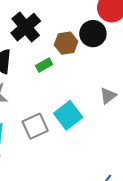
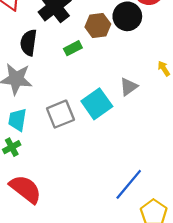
gray triangle: (108, 96) -> (129, 87), moved

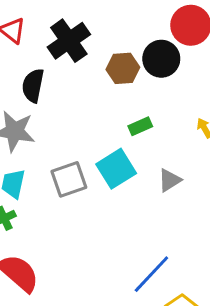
green rectangle: (73, 48) -> (140, 126), moved
gray triangle: (129, 87) -> (170, 180), moved

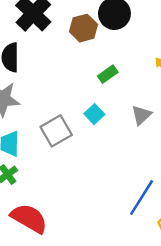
cyan square: (116, 169) -> (94, 114), size x0.6

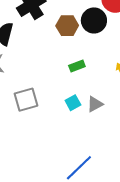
cyan square: (94, 114) -> (73, 103), moved

